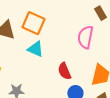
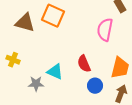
cyan triangle: (35, 49) -> (55, 72), moved

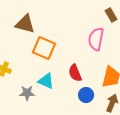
orange square: (53, 16) -> (44, 48), moved
brown triangle: (25, 23) -> (25, 24), moved

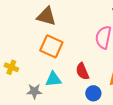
brown triangle: (25, 24) -> (46, 16), moved
cyan triangle: (46, 81) -> (53, 79), turned -30

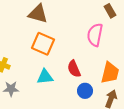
gray star: (34, 91) -> (11, 89), moved

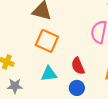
blue circle: (85, 91) -> (77, 88), moved

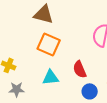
blue circle: (77, 88) -> (90, 91), moved

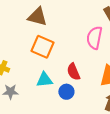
blue circle: (90, 91) -> (66, 92), moved

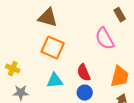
pink semicircle: (94, 38) -> (105, 39), turned -40
blue circle: (66, 92) -> (85, 93), moved

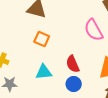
orange square: (53, 48) -> (42, 39), size x0.7

